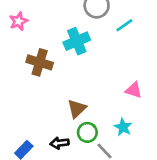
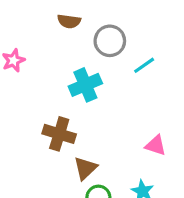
brown cross: (40, 62) -> (59, 134), moved

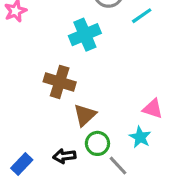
pink triangle: (156, 145) -> (153, 109), moved

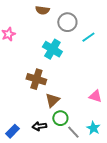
cyan cross: (85, 35) -> (52, 49), turned -36
cyan star: (140, 137) -> (93, 128), moved

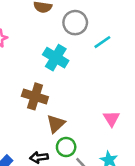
pink triangle: (95, 96) -> (111, 119), turned 40

